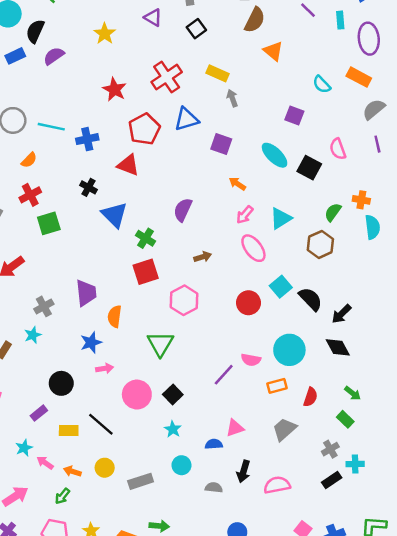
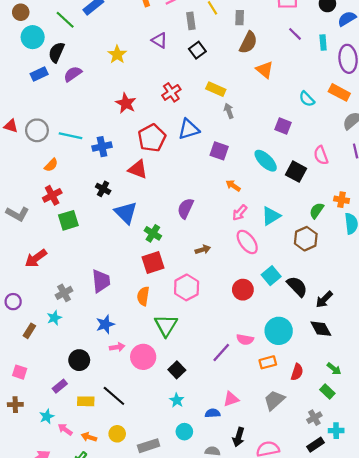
red cross: (167, 77) -> (171, 92), size x0.7
orange semicircle: (115, 316) -> (143, 296), moved
pink circle: (137, 395) -> (143, 357), moved

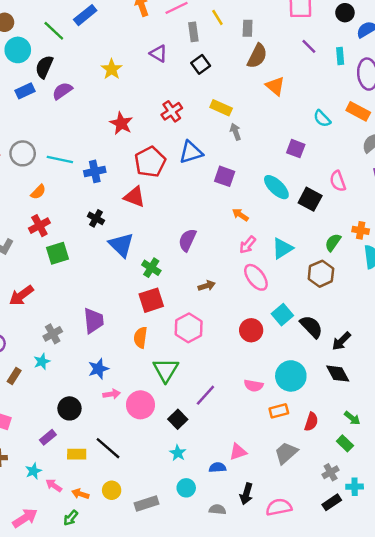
purple line: (221, 353) -> (205, 395), moved

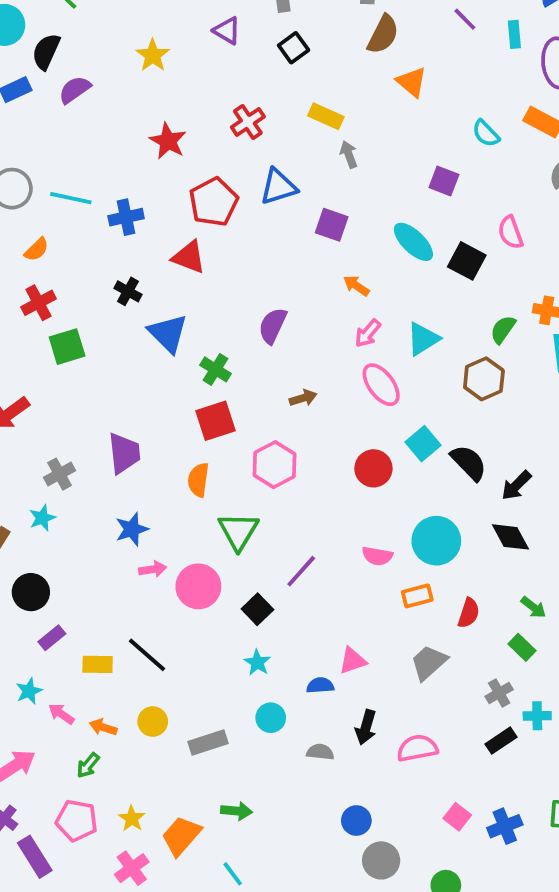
black circle: (69, 408) -> (31, 592), moved

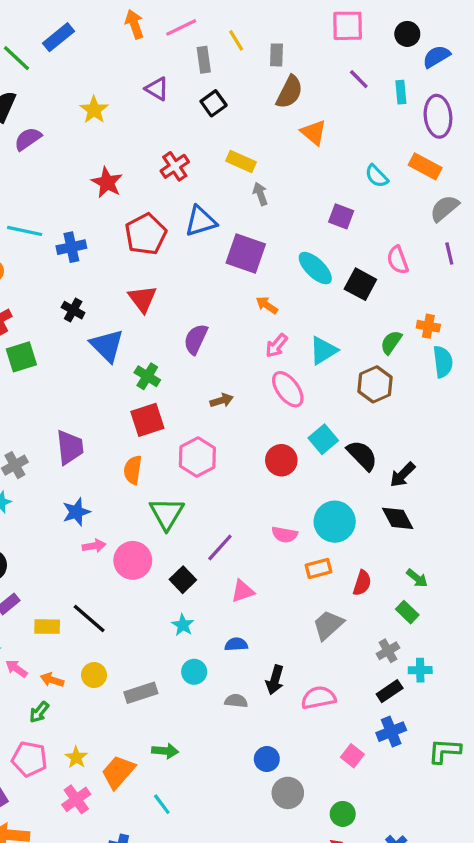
purple square: (332, 225) -> (246, 254), size x1.4
red triangle: (189, 257) -> (142, 299), moved, turned 32
pink triangle: (353, 661) -> (243, 591), moved
blue cross: (505, 826) -> (391, 732), moved

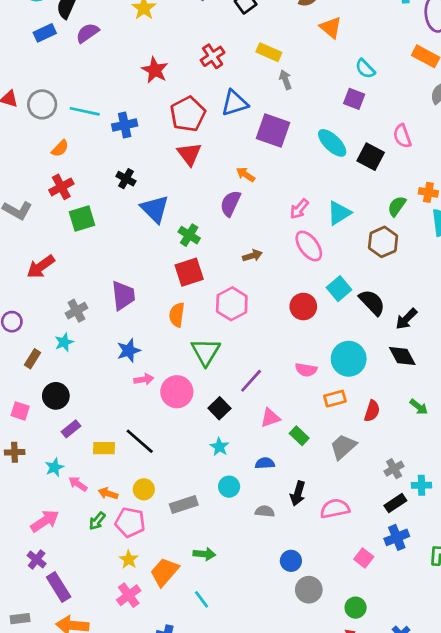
cyan semicircle: (377, 176) -> (365, 69), moved
red triangle: (142, 299) -> (189, 154), moved
orange arrow: (267, 305) -> (246, 175), moved
green rectangle: (407, 612) -> (299, 436), moved
pink pentagon: (29, 759) -> (130, 522), moved

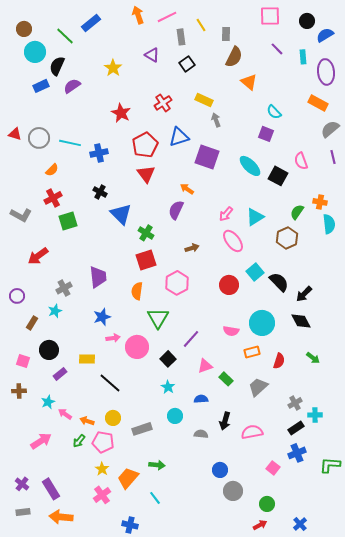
yellow rectangle: (104, 448) -> (87, 359), moved
purple cross: (37, 559) -> (22, 484), moved

